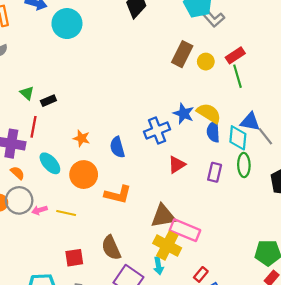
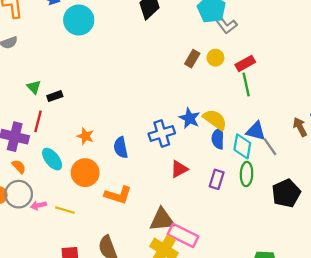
brown rectangle: (182, 54) -> (192, 59), size x0.7
yellow circle: (206, 62) -> (215, 58), moved

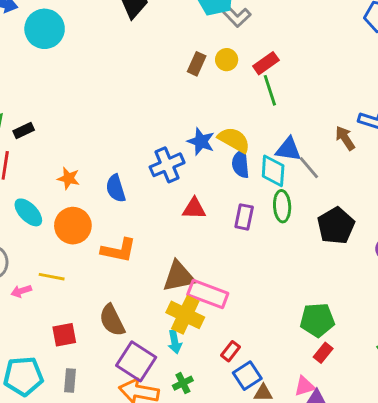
red triangle: (179, 169) -> (194, 209), turned 36
pink arrow: (38, 205) -> (21, 291), moved

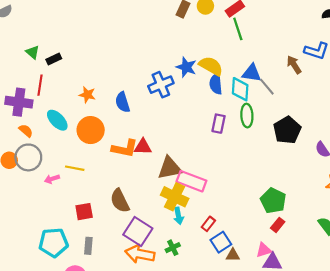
red triangle: (194, 209) -> (143, 147), moved
green pentagon: (317, 320) -> (273, 201), turned 30
cyan arrow: (175, 342) -> (178, 216), moved

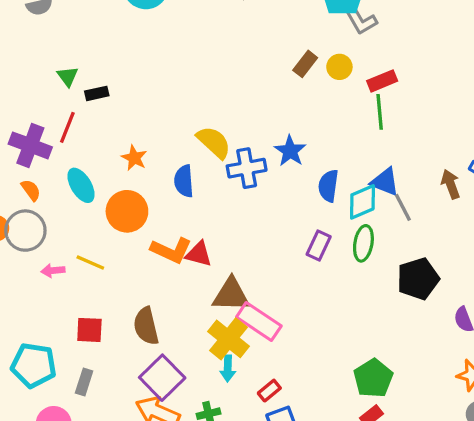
yellow semicircle: (211, 66) -> (214, 142), moved
cyan diamond: (240, 89) -> (362, 202), turned 50

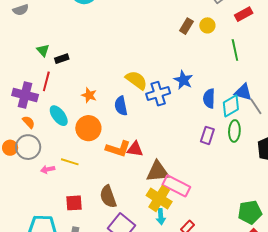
red rectangle: (382, 81) -> (244, 14), moved
green pentagon: (373, 378) -> (250, 212), turned 30

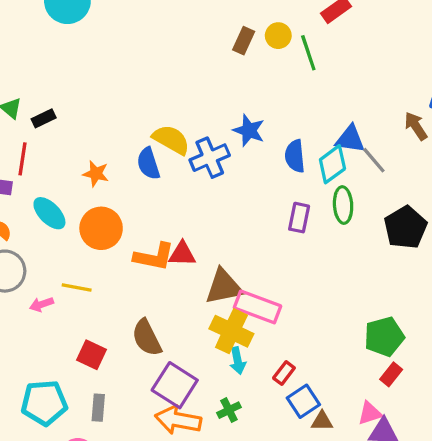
green line: (235, 50) -> (308, 53), moved
blue semicircle: (121, 106) -> (148, 164), moved
red square: (74, 203) -> (91, 355), turned 36

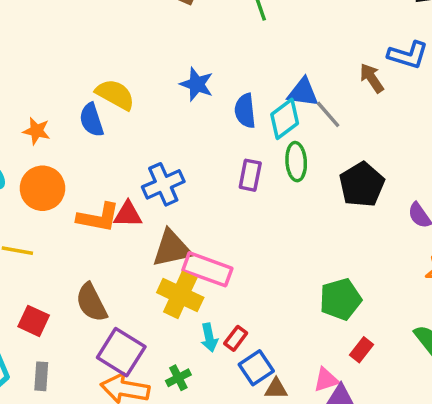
blue cross: (210, 158) -> (163, 184), moved
cyan arrow: (238, 361) -> (209, 338), moved
red rectangle: (391, 374) -> (362, 350), moved

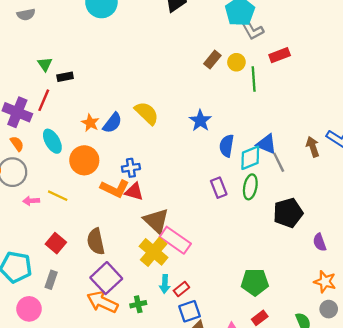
blue semicircle: (91, 120) -> (112, 123), moved, turned -140
purple rectangle: (250, 175) -> (219, 188), turned -48
blue cross: (163, 184) -> (131, 168), moved, size x0.7
brown triangle: (172, 248) -> (156, 221), turned 40

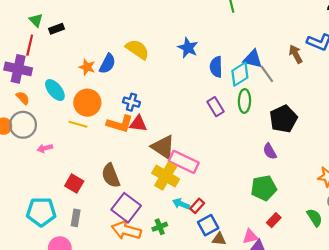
red line: (44, 100) -> (30, 45), moved
blue cross: (131, 168) -> (131, 102), turned 35
yellow line: (58, 196) -> (78, 124), moved
purple semicircle: (320, 242) -> (270, 151), moved
cyan arrow: (165, 284) -> (181, 204), turned 119

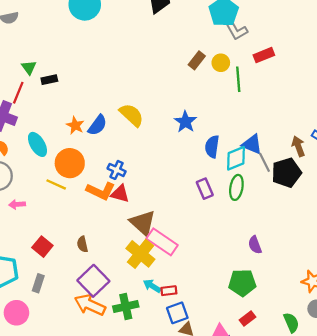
black pentagon: (283, 119) -> (286, 173), moved
brown semicircle: (111, 176) -> (82, 244), size x0.6
red rectangle: (197, 206) -> (169, 291), turned 32
green cross: (160, 227) -> (126, 307), size x1.5

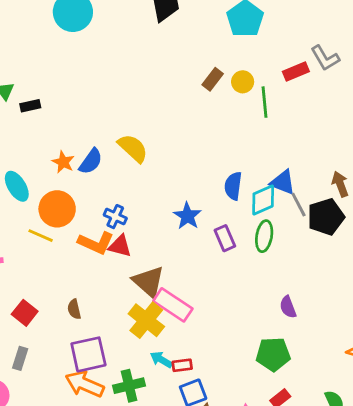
gray L-shape: (236, 30) -> (325, 58), moved
blue star: (185, 122) -> (187, 216), moved
purple square: (93, 281) -> (88, 354), turned 32

